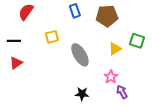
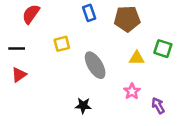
yellow triangle: (115, 49) -> (137, 58), turned 32
purple arrow: (122, 92) -> (158, 106), moved
black star: (82, 94) -> (83, 106), moved

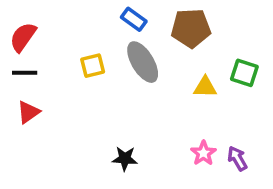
blue rectangle: (89, 13) -> (134, 19), turned -35
red semicircle: (31, 14) -> (23, 37), moved
gray ellipse: (95, 65) -> (143, 62), moved
pink star: (132, 91) -> (203, 153), moved

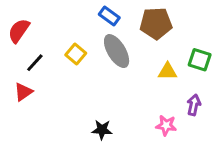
yellow square: (93, 66) -> (76, 54), turned -36
black line: (25, 73) -> (35, 63), moved, turned -48
pink star: (203, 153) -> (166, 125), turned -30
purple arrow: (237, 159) -> (194, 105), moved, turned 42

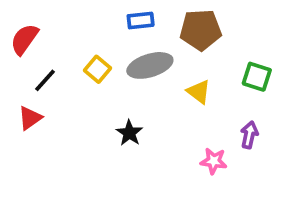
blue rectangle: (109, 16) -> (141, 20), turned -42
gray ellipse: (117, 51) -> (150, 65), turned -76
yellow triangle: (168, 71) -> (199, 92), moved, turned 36
black star: (102, 130) -> (129, 133), moved, turned 30

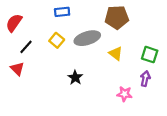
blue rectangle: (141, 20) -> (62, 12), moved
green square: (257, 77) -> (150, 55), moved
red triangle: (30, 118) -> (17, 69), turned -40

